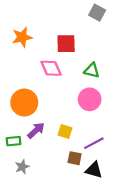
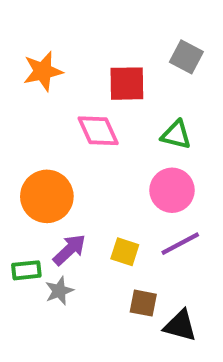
gray square: (97, 13) -> (186, 57), moved
purple line: (94, 143) -> (180, 244), moved
gray star: (22, 167) -> (59, 291), moved

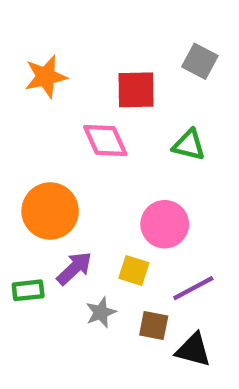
pink circle: (172, 190) -> (165, 224), moved
purple line: (180, 244) -> (193, 288), moved
gray star: (59, 291) -> (101, 312), moved

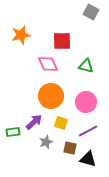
gray square: (200, 61) -> (91, 12), moved
orange circle: (50, 211) -> (51, 96), moved
pink circle: (165, 224) -> (86, 102), moved

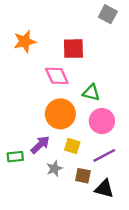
green triangle: (86, 66) -> (91, 93), moved

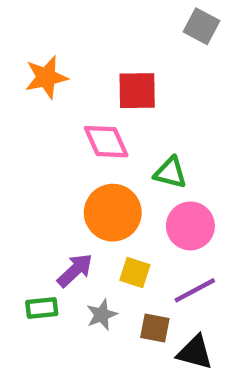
green rectangle: (15, 157) -> (42, 308), moved

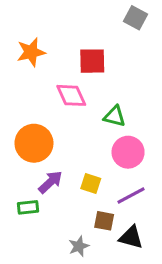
orange circle: (113, 213) -> (34, 143), moved
gray star: (102, 315) -> (79, 246), moved

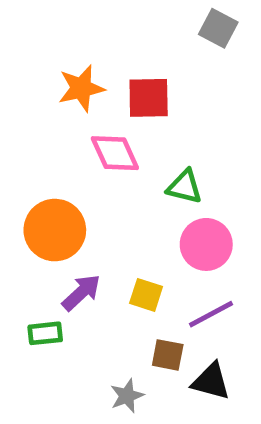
orange star: (31, 52) -> (81, 88), moved

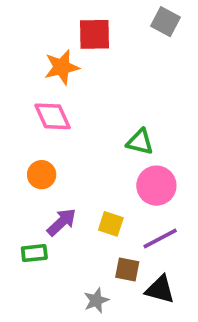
red square: (149, 98) -> (94, 34), moved
pink diamond: (115, 153) -> (53, 116), moved
orange circle: (55, 230) -> (42, 175), size x0.6

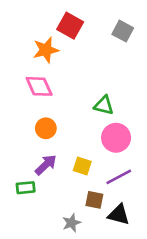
gray square: (166, 22) -> (123, 31), moved
red square: (94, 34) -> (70, 26), turned 30
orange circle: (42, 175) -> (46, 128), moved

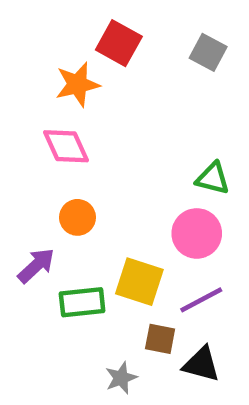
green triangle: (104, 105) -> (213, 178), moved
purple arrow: (46, 165) -> (36, 266), moved
yellow square: (82, 166) -> (139, 282), size x1.5
green rectangle: (26, 188) -> (82, 302), moved, size x1.4

